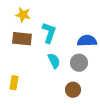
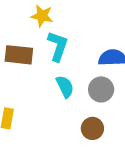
yellow star: (23, 15) -> (42, 16), moved

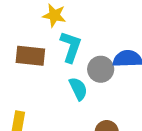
gray circle: (101, 89) -> (101, 69), moved

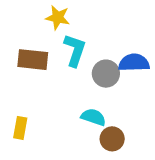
cyan semicircle: (78, 89) -> (93, 117), moved, turned -45

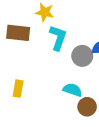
brown rectangle: (33, 60) -> (18, 33), moved
yellow rectangle: (20, 128) -> (18, 89), moved

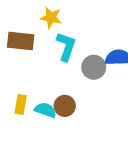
cyan semicircle: (73, 90) -> (45, 110), moved
brown circle: (87, 107) -> (65, 106), moved

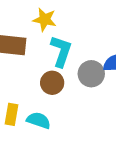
brown circle: (65, 106) -> (52, 83), moved

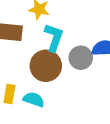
brown circle: (52, 83) -> (46, 66), size x1.5

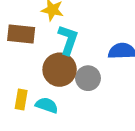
gray circle: (81, 58) -> (88, 78), moved

